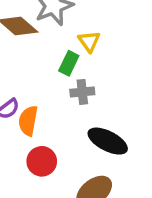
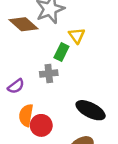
gray cross: (82, 92) -> (49, 74), moved
orange semicircle: (28, 121) -> (26, 115), moved

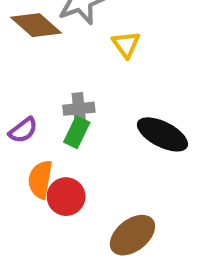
green rectangle: (61, 52) -> (77, 132), moved
black ellipse: (91, 110) -> (162, 134), moved

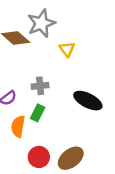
green rectangle: (77, 132) -> (38, 113), moved
red circle: (66, 197) -> (39, 157), moved

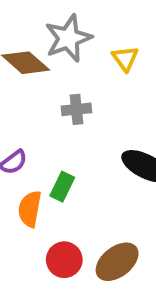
yellow triangle: (67, 49) -> (125, 59), moved
gray cross: (40, 86) -> (76, 109), moved

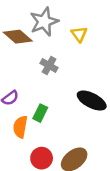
gray cross: (76, 109) -> (49, 65), turned 36

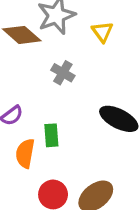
green rectangle: (40, 113) -> (51, 135), turned -30

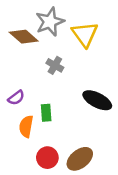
yellow triangle: (102, 32) -> (85, 34), size x1.6

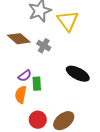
brown diamond: (24, 37) -> (19, 39), moved
purple semicircle: (16, 98) -> (25, 76), moved

